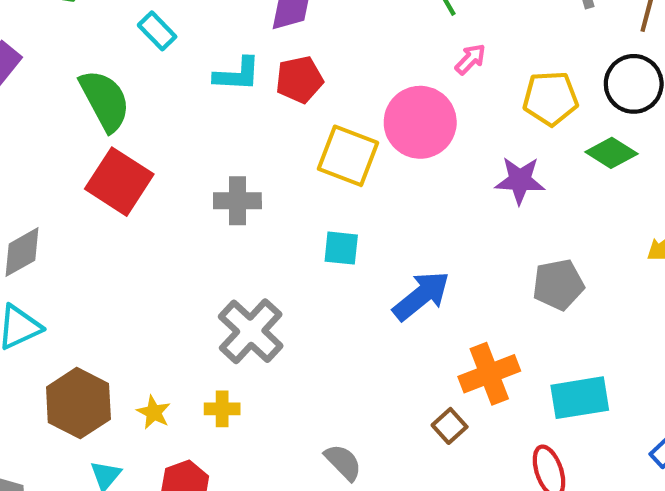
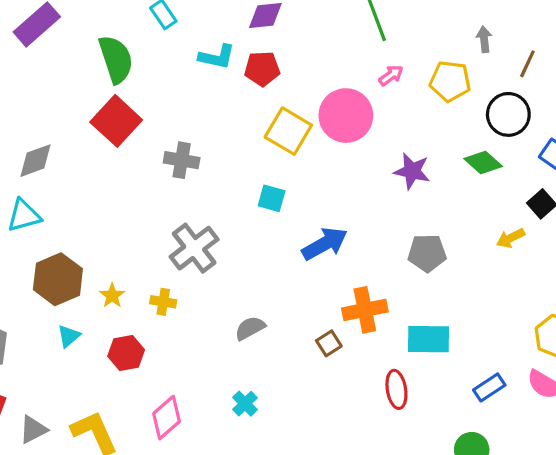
yellow pentagon: (550, 98) -> (450, 81), moved
gray cross: (237, 201) -> (182, 160), moved
gray semicircle: (343, 462) -> (250, 328), moved, turned -84

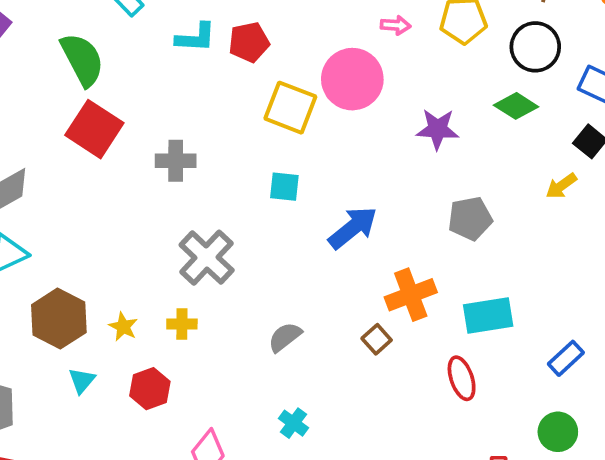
pink arrow: (391, 75) -> (396, 25), turned 50

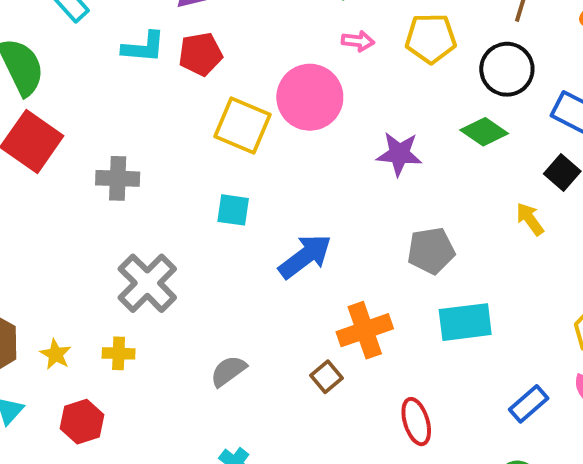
yellow arrow: (561, 186) -> (530, 219), turned 88
cyan rectangle: (488, 315) -> (465, 322), moved

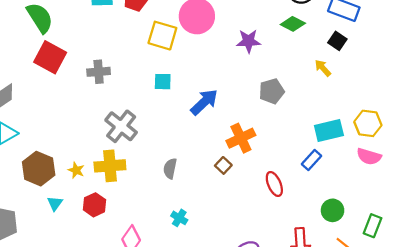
cyan rectangle: (465, 322) -> (329, 130), moved
yellow cross: (119, 353) -> (110, 166), size x1.8
gray semicircle: (228, 371) -> (170, 169), turned -36
blue rectangle: (529, 404) -> (312, 160), moved

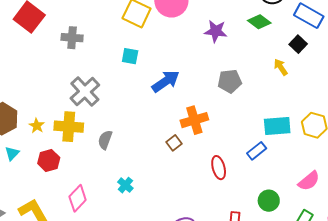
pink semicircle: (369, 157) -> (309, 181), moved, turned -65
gray semicircle: (170, 169) -> (105, 140), moved

